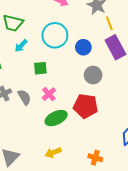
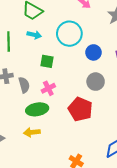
cyan arrow: (21, 46) -> (34, 35), turned -136
green ellipse: (56, 118) -> (37, 109), moved
yellow arrow: (53, 153) -> (32, 132), moved

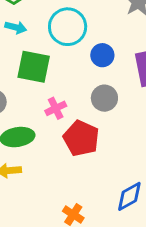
green square: (47, 61) -> (34, 67), size x1.6
pink cross: (48, 88) -> (56, 108), moved

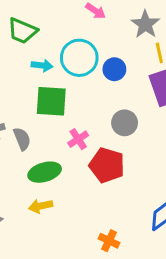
cyan arrow: (16, 27) -> (42, 65), moved
blue circle: (102, 55) -> (114, 69), moved

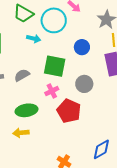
cyan circle: (79, 58) -> (54, 20), moved
green square: (51, 101) -> (55, 66), moved
gray semicircle: (22, 139) -> (22, 75), moved, turned -105

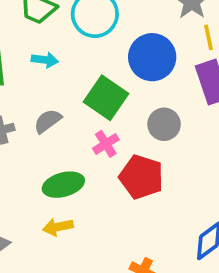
cyan arrow: (34, 39) -> (45, 60), moved
blue circle: (82, 47) -> (152, 57), size x1.6
green square: (55, 66) -> (106, 98), turned 30

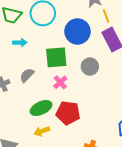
green square: (106, 98) -> (56, 57), turned -30
red pentagon: (141, 177) -> (68, 113), moved

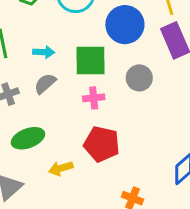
cyan arrow: (20, 43) -> (44, 52), moved
pink cross: (60, 82) -> (94, 98), turned 32
green ellipse: (41, 108) -> (28, 138), moved

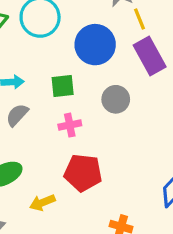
green square: (91, 61) -> (63, 86), size x0.7

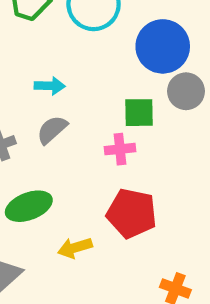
green square: (63, 86) -> (139, 113), moved
gray circle: (116, 99) -> (186, 91), moved

